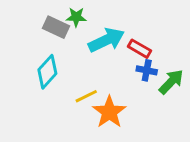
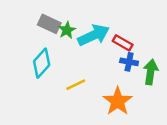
green star: (76, 17) -> (67, 30), moved, turned -30
green arrow: (171, 82) -> (151, 72), turned -35
orange star: (109, 112) -> (118, 101), moved

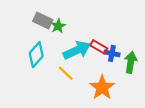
cyan arrow: (94, 35) -> (77, 50), moved
red rectangle: (123, 43) -> (99, 47), moved
yellow line: (76, 85) -> (66, 73), turned 70

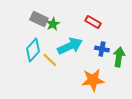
red rectangle: (99, 47) -> (93, 22), moved
yellow line: (66, 73) -> (50, 60), moved
orange star: (102, 88) -> (93, 80), turned 30

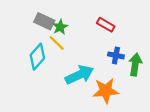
cyan arrow: (70, 46) -> (79, 75), moved
yellow line: (50, 60) -> (57, 43), moved

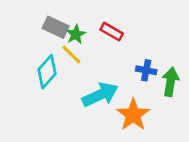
red rectangle: (106, 25) -> (112, 32), moved
orange star: (106, 91) -> (133, 115), turned -30

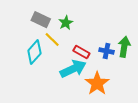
red rectangle: (112, 32) -> (81, 52), moved
green star: (76, 34) -> (66, 23), moved
green arrow: (170, 82) -> (124, 47), moved

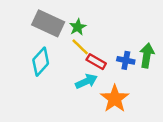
gray rectangle: (41, 20) -> (48, 23), size x1.4
yellow line: (52, 39) -> (80, 47), moved
cyan arrow: (73, 69) -> (86, 81), size x0.7

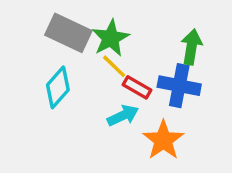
green star: (78, 27) -> (111, 38), size x1.5
green arrow: (147, 55) -> (191, 47), moved
blue cross: (126, 60) -> (179, 86), size x1.6

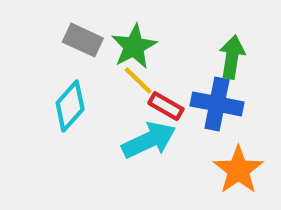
gray rectangle: (68, 33) -> (83, 40), size x0.7
cyan arrow: (123, 116) -> (149, 140), size x1.4
orange star: (163, 140) -> (238, 170), moved

